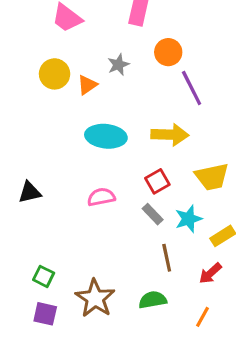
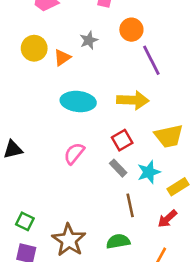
pink semicircle: (101, 197) -> (74, 153), turned -40

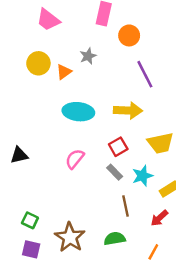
orange circle: (131, 30) -> (129, 35), moved

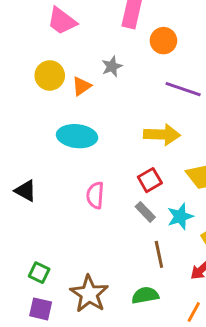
purple line: (145, 74) -> (183, 89), turned -44
cyan ellipse: (78, 112) -> (77, 136), moved
black triangle: (19, 155) -> (25, 191), turned 42
pink semicircle: (75, 159) -> (95, 195), turned -35

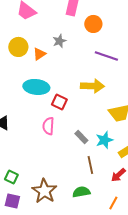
red square: (150, 180) -> (59, 102), moved, turned -35

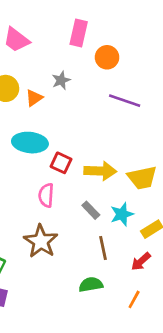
yellow arrow: (92, 86) -> (100, 171), moved
brown star: (44, 191) -> (41, 241), moved

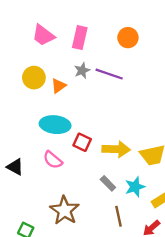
pink rectangle: (79, 33) -> (80, 38), moved
orange circle: (107, 57) -> (128, 38), moved
purple line: (125, 101) -> (109, 74), moved
pink semicircle: (46, 195) -> (53, 160), moved, turned -54

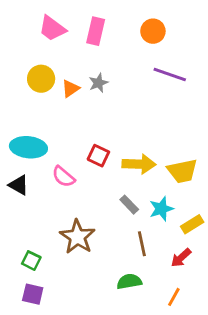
gray star: (82, 71) -> (98, 83), moved
purple line: (109, 74) -> (170, 75), moved
cyan ellipse: (55, 125) -> (28, 147), moved

